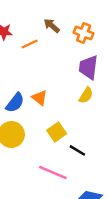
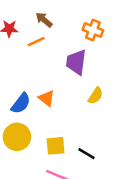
brown arrow: (52, 26) -> (44, 20), moved
purple trapezoid: (88, 67) -> (76, 62), moved
yellow square: (57, 132) -> (56, 146), moved, turned 30

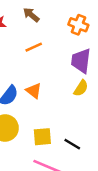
orange line: (36, 42) -> (34, 47), moved
purple trapezoid: (76, 62) -> (81, 61), moved

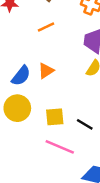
orange triangle: (34, 91) -> (46, 71), turned 49

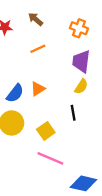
yellow square: (55, 117) -> (46, 131), turned -30
black line: (85, 124) -> (73, 113), moved, turned 49

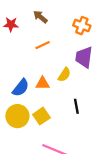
yellow semicircle: (81, 86) -> (64, 75), moved
orange triangle: (38, 89) -> (43, 83), turned 32
yellow square: (46, 131) -> (41, 116), moved

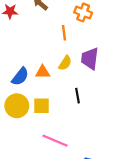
orange line: (43, 45) -> (64, 33), moved, turned -72
purple trapezoid: (84, 57) -> (90, 59), moved
yellow square: (41, 116) -> (42, 106), turned 35

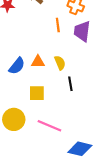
purple trapezoid: (90, 59) -> (82, 31), moved
yellow semicircle: (65, 63) -> (60, 63), moved, turned -56
yellow circle: (17, 106) -> (14, 119), moved

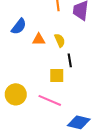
blue semicircle: (17, 66) -> (19, 26), moved
yellow square: (37, 93) -> (57, 75), moved

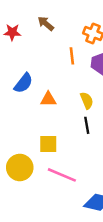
yellow semicircle: (60, 40) -> (87, 100), moved
yellow square: (57, 75) -> (48, 144), moved

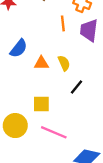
yellow semicircle: (87, 100) -> (64, 63), moved
black line: (87, 125) -> (76, 87), turned 49

